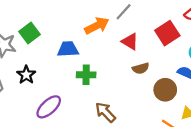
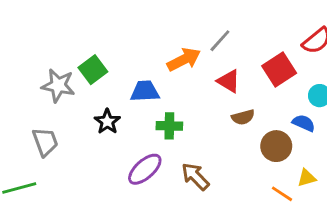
black star: (26, 75) -> (107, 122), moved
purple ellipse: (49, 107) -> (145, 169), moved

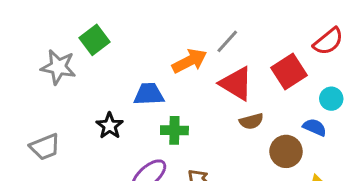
green square: (93, 70) -> (95, 40), moved
red triangle: (229, 81) -> (236, 84), size x1.4
gray star: (58, 85) -> (58, 67), moved
gray trapezoid: (45, 142) -> (45, 147), turned 88

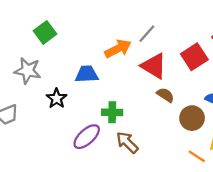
gray star: (58, 67) -> (28, 71), moved
brown semicircle: (251, 121) -> (165, 95), turned -132
green cross: (174, 130) -> (112, 112), moved

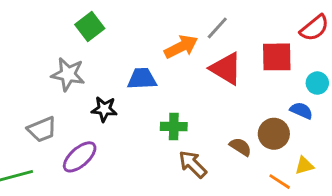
red square: (194, 57) -> (277, 57), turned 32
brown semicircle: (165, 95) -> (240, 147), moved
black star: (57, 98) -> (104, 109), turned -30
purple ellipse: (87, 137) -> (80, 157), moved

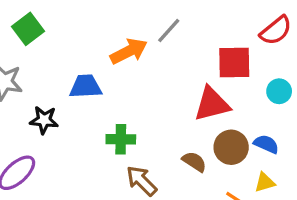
red triangle: (226, 69) -> (212, 104), moved, turned -45
blue semicircle: (301, 111) -> (266, 144), moved

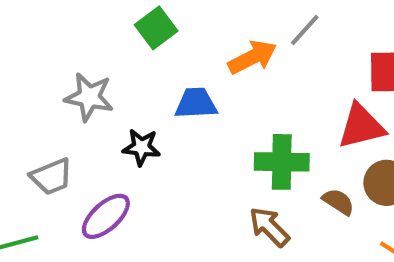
green square: (28, 29) -> (156, 28), moved
green cross: (121, 139) -> (282, 162), moved, size x1.4

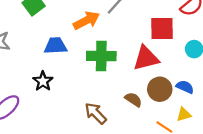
black star: (141, 147) -> (43, 81), moved, turned 30
green cross: (282, 162) -> (101, 56), moved

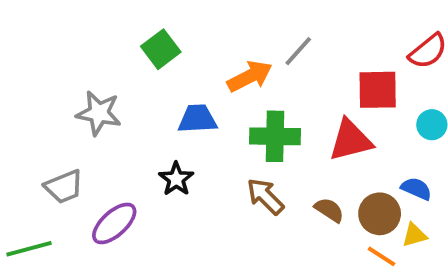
brown circle: (160, 89) -> (380, 214), moved
brown arrow: (96, 113) -> (265, 196), moved

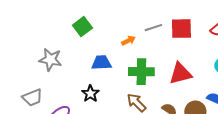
gray line: (298, 51) -> (153, 28), turned 30
orange arrow: (250, 76) -> (128, 41), size x0.6
red square: (378, 90) -> (181, 29), moved

